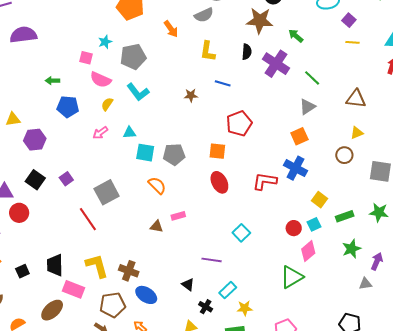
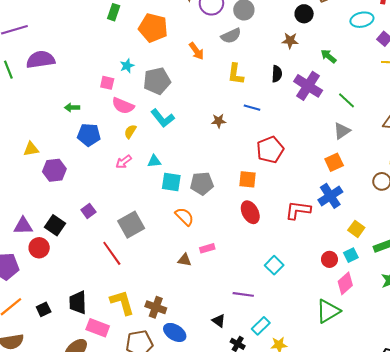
brown star: (260, 21) -> (290, 41), size x0.6
blue cross: (295, 168) -> (330, 196), turned 30
black square: (35, 180) -> (55, 225), moved

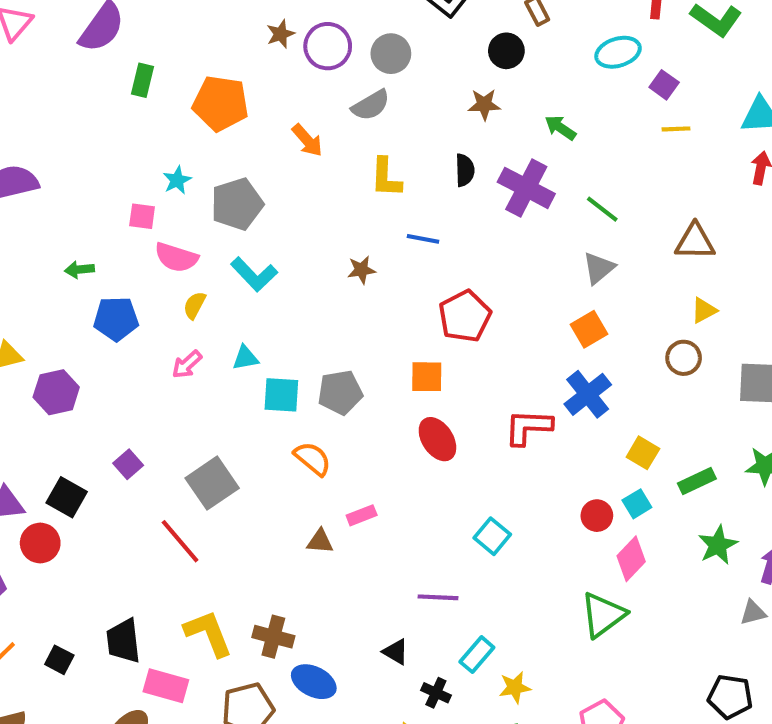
black square: (44, 309) -> (59, 660), turned -32

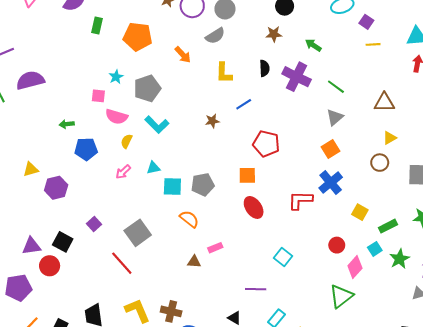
blue line: (423, 239) -> (244, 104), turned -42
red pentagon: (465, 316) -> (266, 144), turned -30
cyan square: (637, 504) -> (375, 249), moved

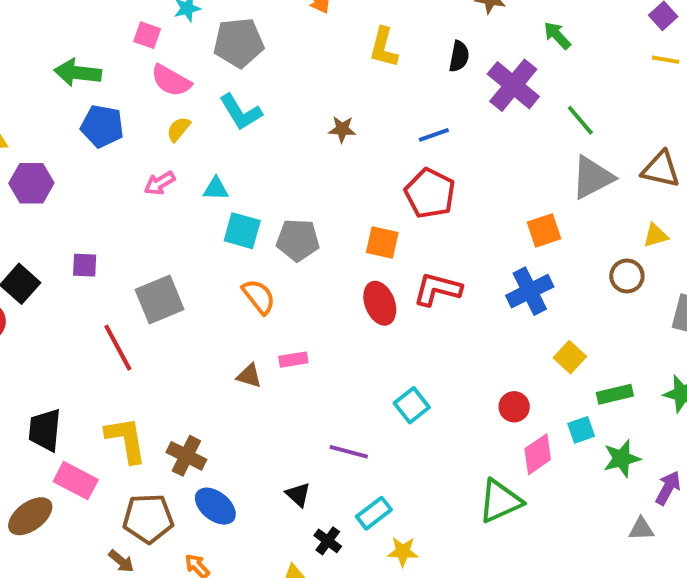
blue line: (244, 104) -> (434, 135), moved
gray triangle: (335, 117) -> (592, 177), moved, size x1.4
green arrow: (67, 124) -> (78, 73), size x1.6
red L-shape: (300, 200) -> (437, 289), moved
purple square: (94, 224) -> (85, 265), turned 32

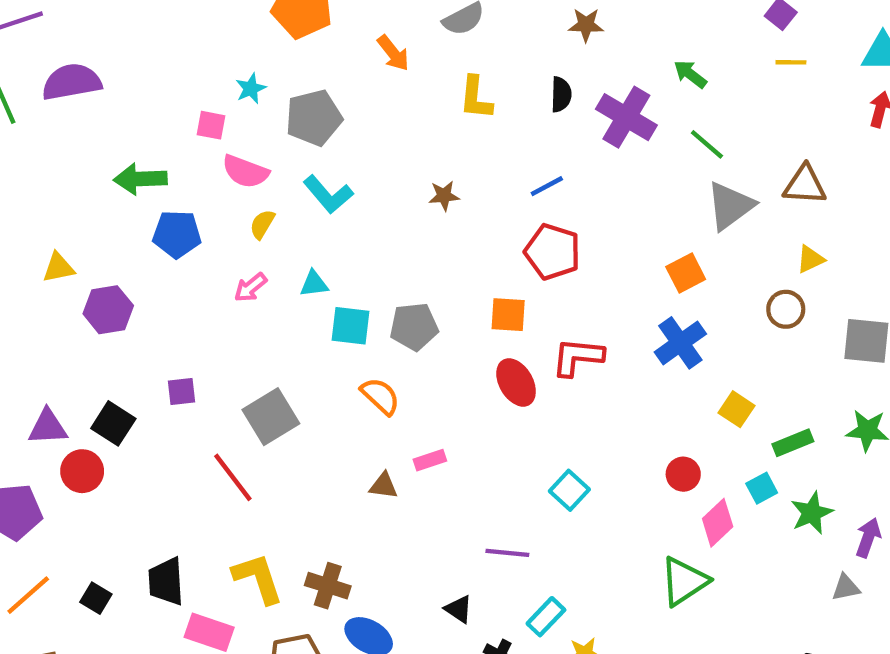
green arrow: (557, 35) -> (690, 74), moved

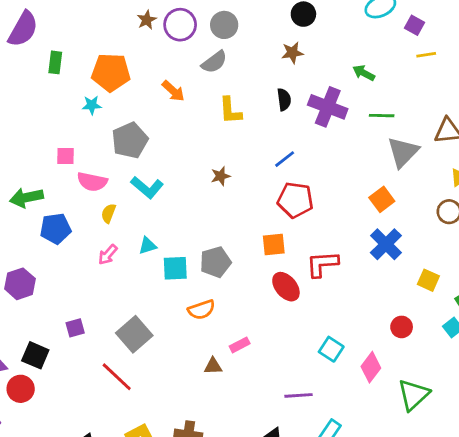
cyan star: (251, 89) -> (92, 105), moved, turned 30
green line: (707, 144) -> (382, 116), turned -30
orange semicircle: (380, 396) -> (201, 310), turned 128
pink diamond: (718, 523) -> (371, 367), moved

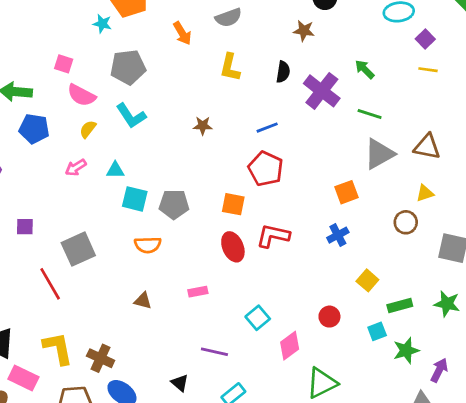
blue cross: (386, 244) -> (338, 235), size x0.7
pink rectangle: (240, 345) -> (198, 292), moved

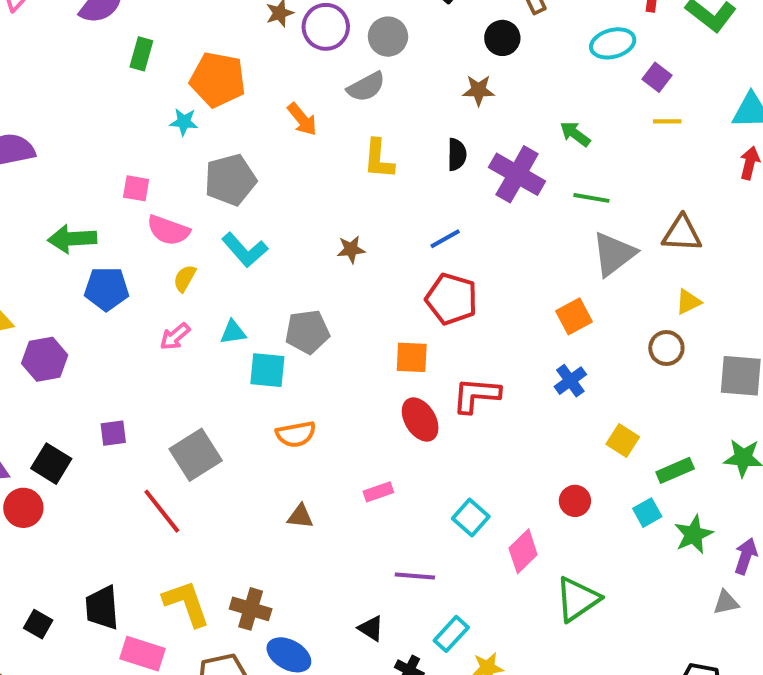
gray pentagon: (174, 204) -> (307, 332), moved

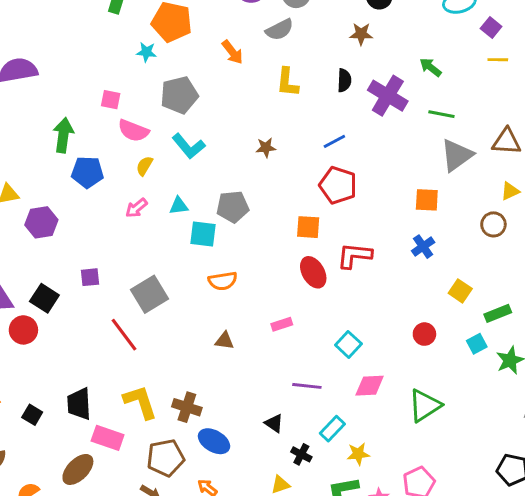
green arrow: (72, 239) -> (63, 135), turned 100
orange square: (574, 316) -> (427, 200), turned 30
pink diamond: (523, 551) -> (370, 386), moved, turned 40

